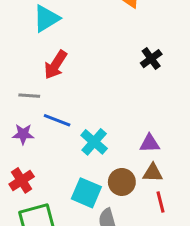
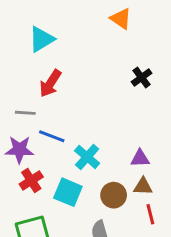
purple star: (23, 134) -> (19, 150), size x1.4
red cross: (22, 180) -> (31, 180), moved
cyan square: (86, 193) -> (68, 192), moved

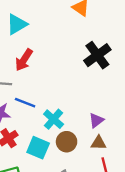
black cross: (142, 77) -> (97, 55), size x1.6
purple triangle: (140, 158) -> (96, 120), turned -35
brown circle: (114, 195) -> (67, 142), moved

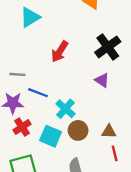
red arrow: (24, 60) -> (60, 52), moved
purple triangle: (96, 120) -> (102, 80), moved, turned -49

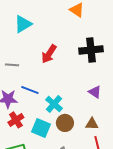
black cross: (108, 47) -> (91, 50), turned 30
gray line: (17, 74) -> (12, 65), moved
purple triangle: (102, 80) -> (95, 92), moved

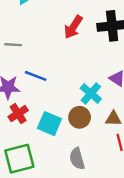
red arrow: (49, 54) -> (73, 27), moved
cyan cross: (54, 104) -> (91, 93), moved

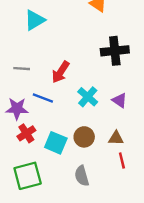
red arrow: (73, 27) -> (61, 72), moved
cyan cross: (91, 93) -> (88, 97), moved

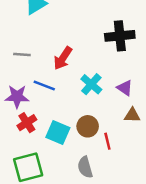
brown triangle: (116, 138) -> (132, 115), moved
red line: (122, 161) -> (107, 141), moved

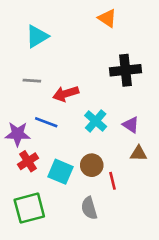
gray line: (22, 54) -> (32, 81), moved
red arrow: (63, 58) -> (66, 94), turned 40

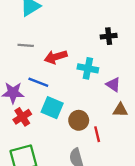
black cross: (126, 70) -> (109, 36), size x0.6
cyan cross: (96, 121) -> (88, 68), moved, turned -30
cyan square: (61, 172) -> (52, 108), moved

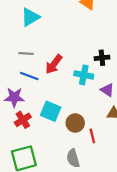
black cross: (109, 36) -> (102, 58), moved
red arrow: (56, 57) -> (54, 64), turned -36
blue line: (38, 82) -> (29, 76), moved

